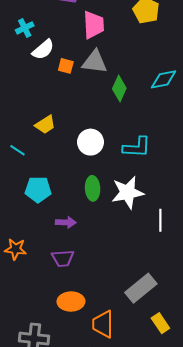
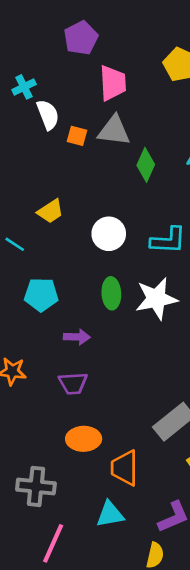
white semicircle: (43, 50) -> (48, 115), turned -70

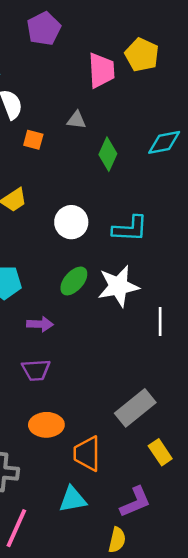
pink trapezoid: (113, 83) -> (101, 70), moved
gray triangle: (114, 131) -> (76, 120), size x0.6
orange square: (77, 136) -> (33, 140), moved
green ellipse: (111, 293) -> (74, 281), turned 44

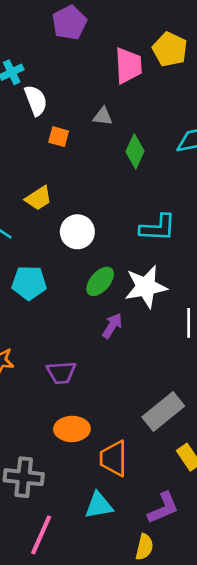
white circle: (71, 222) -> (77, 232), moved
purple arrow: (40, 324) -> (112, 326), moved, turned -60

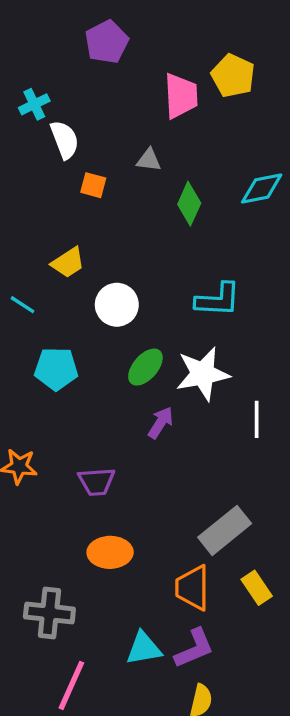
orange trapezoid: (114, 458) -> (193, 588), moved
purple L-shape: (163, 508) -> (194, 648), moved

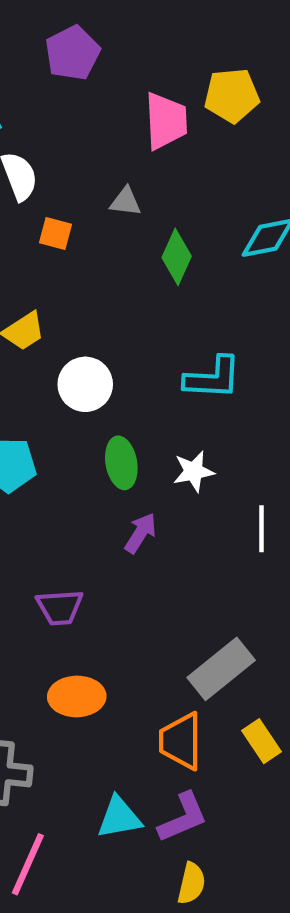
yellow pentagon: (233, 76) -> (232, 95), turned -30
green ellipse: (145, 367) -> (121, 463), turned -51
white star: (203, 374) -> (194, 471), size x0.6

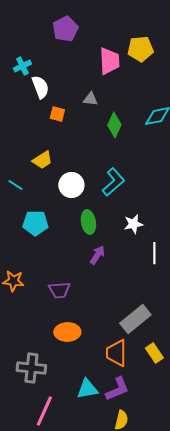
cyan L-shape: (213, 378) -> (113, 182), moved, turned -44
white star: (194, 471) -> (133, 224), moved

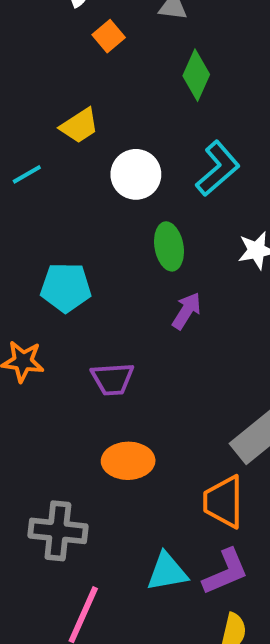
orange square: (57, 114) -> (109, 36), turned 35
green diamond: (114, 125) -> (196, 75), moved
cyan line: (15, 185) -> (27, 174), turned -63
cyan pentagon: (35, 223) -> (66, 287), moved

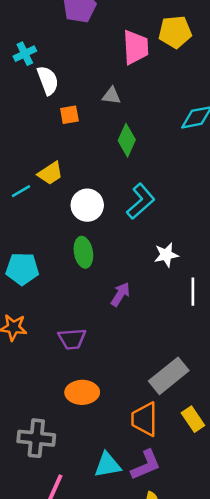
orange square: (109, 36) -> (69, 115), turned 30
cyan line: (27, 174) -> (21, 191), moved
green ellipse: (169, 246) -> (83, 252), moved
cyan pentagon: (66, 287) -> (22, 269), moved

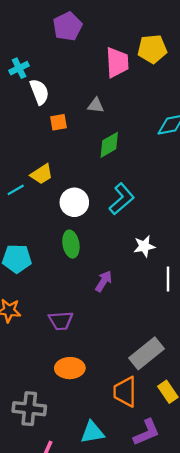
green diamond: (127, 140) -> (109, 145), turned 36
purple L-shape: (146, 465) -> (146, 432), moved

